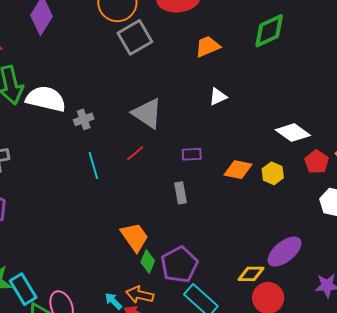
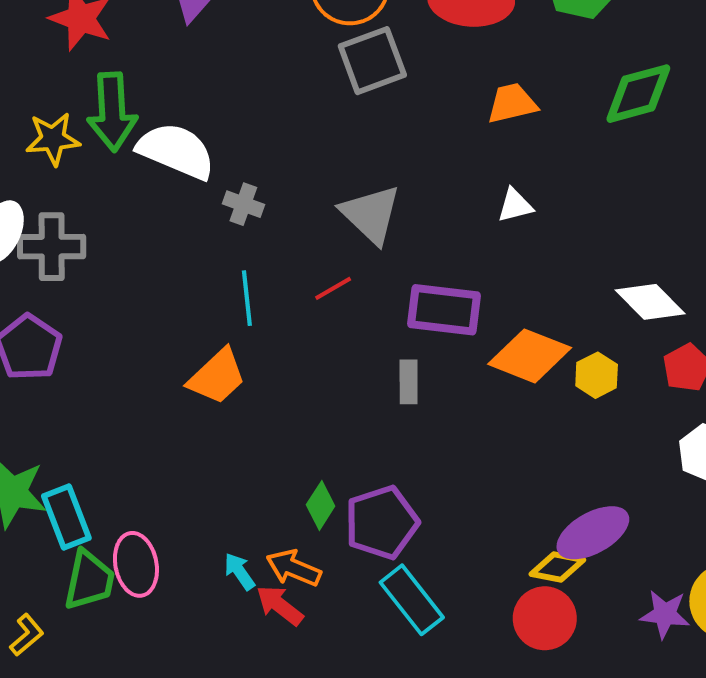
gray cross: (84, 119) -> (243, 204), turned 30
purple rectangle: (192, 154) -> (444, 310), size x1.8
orange diamond: (238, 170) -> (530, 356), size x1.4
orange trapezoid: (135, 237) -> (217, 377), moved, turned 72
yellow diamond: (251, 274) -> (557, 567), moved

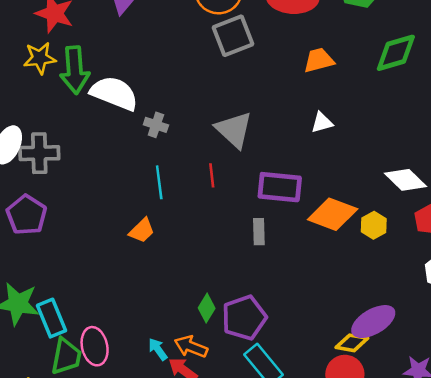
yellow star: (53, 139) -> (40, 58), moved
red line: (333, 288) -> (212, 175), turned -65
orange trapezoid: (217, 377) -> (142, 231), size x0.7

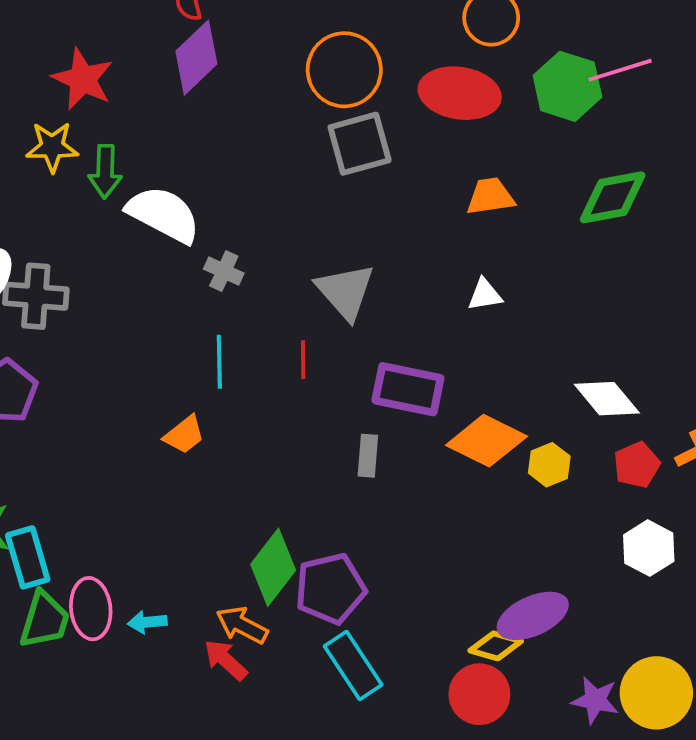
green arrow: (75, 70) -> (105, 172), size x0.7
green diamond: (207, 308) -> (273, 567), size x1.6
cyan arrow: (158, 349) -> (147, 622), moved, turned -65

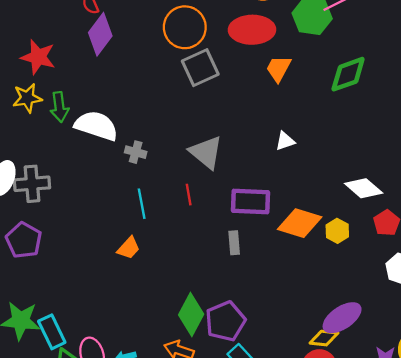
orange trapezoid: (490, 196) -> (278, 69), moved, turned -44

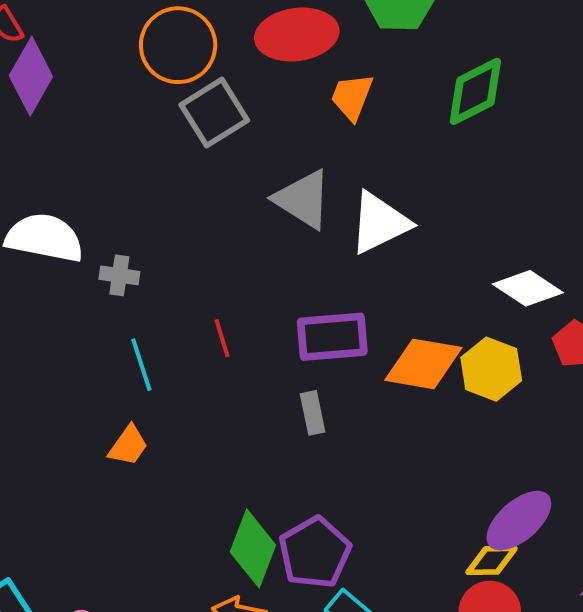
white triangle: (285, 141) -> (380, 223), size x1.8
gray triangle: (206, 152) -> (303, 199), moved
yellow hexagon: (337, 231) -> (491, 369), size x1.4

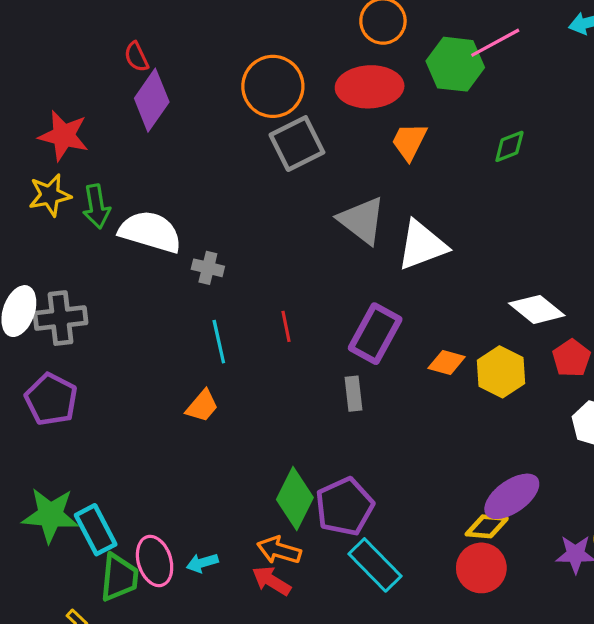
green diamond: (475, 91) -> (509, 146), size x0.6
purple rectangle: (332, 337) -> (375, 334), turned -62
orange diamond: (423, 364) -> (447, 363), size x0.6

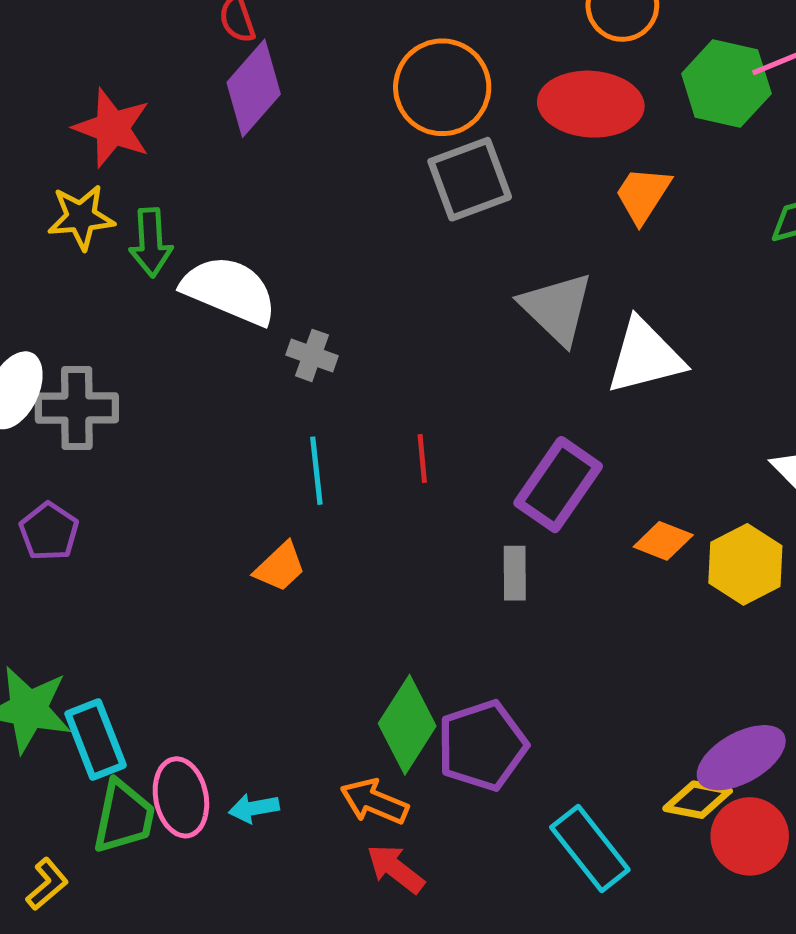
purple pentagon: (51, 399) -> (49, 532), size x0.7
cyan rectangle: (375, 565) -> (590, 849), moved
red circle: (481, 568) -> (750, 836), moved
red arrow: (271, 581) -> (396, 869), moved

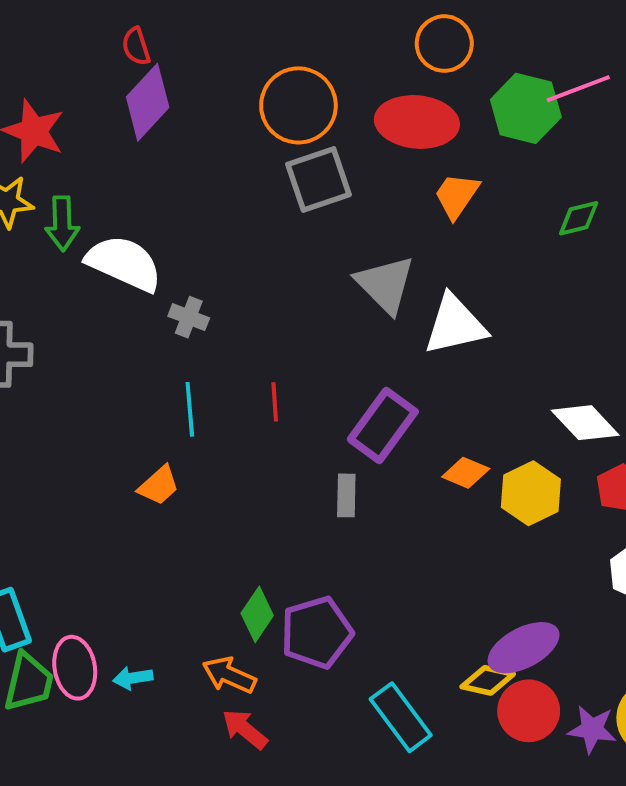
green diamond: (407, 725) -> (257, 614), size x0.7

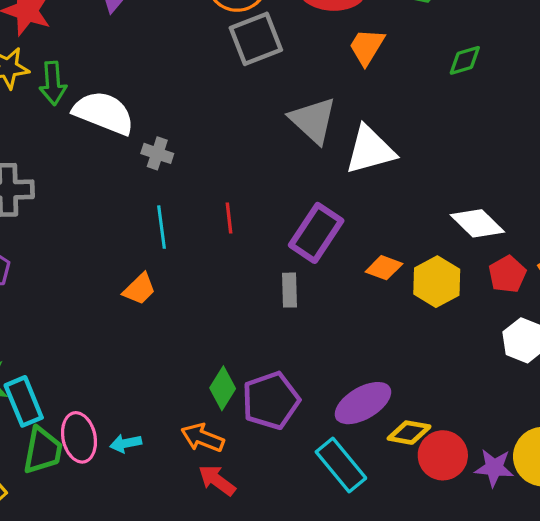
purple ellipse: (523, 648) -> (363, 403), moved

